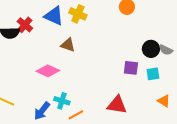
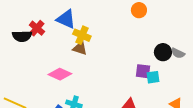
yellow cross: (78, 14) -> (82, 35), moved
cyan square: (153, 74) -> (153, 77), moved

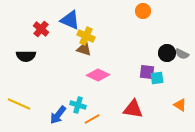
black semicircle: (22, 36) -> (26, 56), moved
pink diamond: (60, 74) -> (98, 75), moved

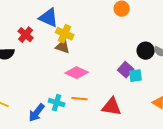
red cross: (41, 29) -> (26, 35), moved
purple square: (147, 72) -> (126, 70), turned 35
orange line: (92, 119) -> (80, 99), moved, turned 35

